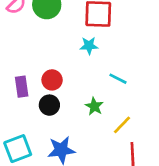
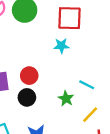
cyan line: (118, 79) -> (87, 85), moved

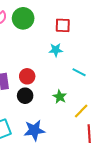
red square: (69, 18) -> (63, 25), size x0.7
cyan line: (87, 85) -> (79, 72), moved

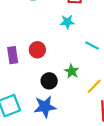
black circle: (25, 96) -> (49, 81), moved

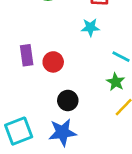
purple rectangle: (13, 55) -> (27, 55), moved
green star: (72, 71) -> (116, 82), moved

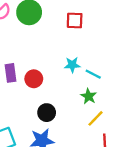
cyan star: (90, 27) -> (72, 65), moved

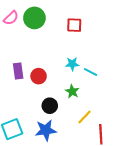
green star: (89, 96) -> (72, 91), moved
yellow line: (96, 118) -> (84, 117), moved

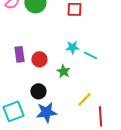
green star: (72, 91) -> (63, 71), moved
black circle: (50, 106) -> (38, 91), moved

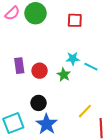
green star: (63, 71) -> (64, 75), moved
blue star: (46, 112) -> (47, 124), turned -30

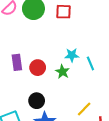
red square: (75, 20) -> (64, 12), moved
cyan line: (91, 67) -> (90, 63), turned 40

